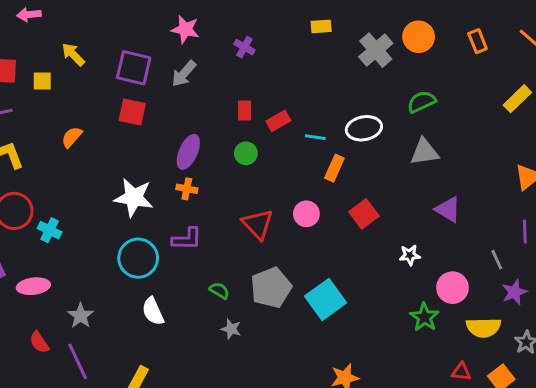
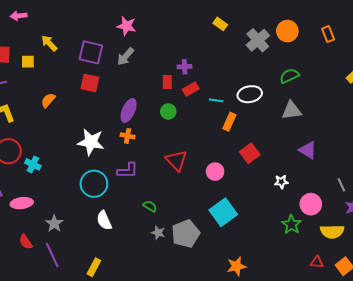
yellow rectangle: (321, 26) -> (220, 24), turned 40
purple cross: (244, 47) -> (185, 67), moved, turned -32
pink circle: (306, 214) -> (215, 172), moved
gray pentagon: (271, 288) -> (186, 234), moved

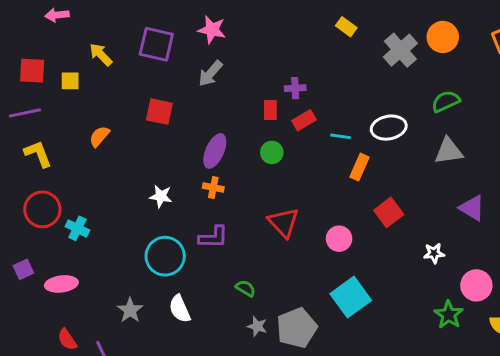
purple square: (91, 52) -> (156, 44), moved
white star: (91, 142) -> (161, 196), size x0.6
gray star: (54, 223) -> (130, 310), moved

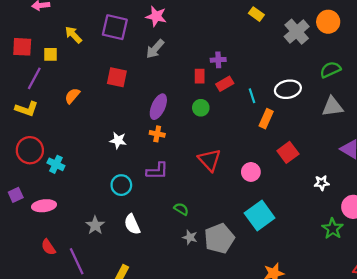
purple line: (25, 113) -> (34, 78), moved, turned -50
cyan line: (340, 136) -> (252, 96), turned 64
yellow L-shape: (38, 154) -> (27, 109), turned 130
cyan circle: (165, 256) -> (121, 185), size x0.7

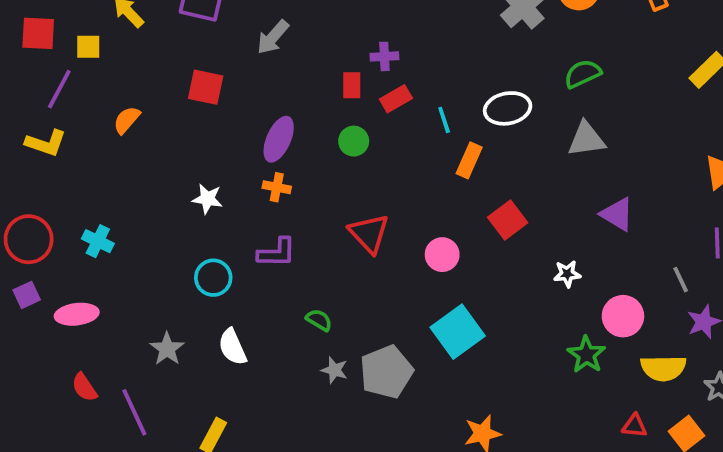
red circle: (30, 150) -> (29, 239), moved

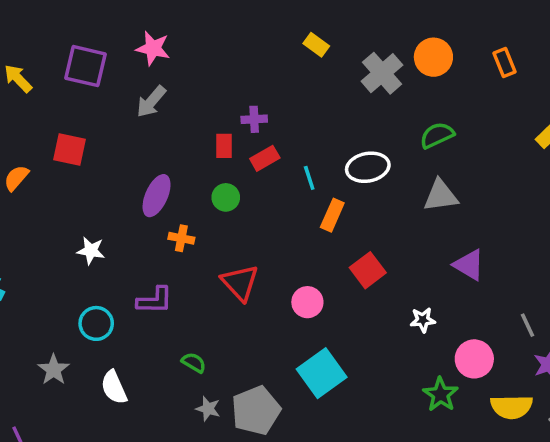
red square: (206, 87) -> (70, 149), moved
orange cross: (277, 187) -> (181, 238), moved
gray star: (167, 349) -> (54, 370), moved

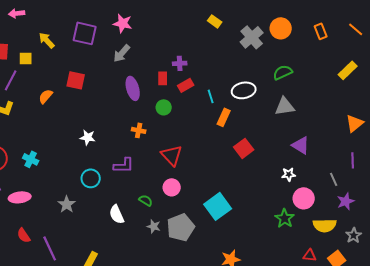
purple ellipse: (157, 196) -> (133, 88), moved, turned -40
pink circle: (307, 302) -> (172, 187), moved
white star: (423, 320) -> (289, 174), moved
white semicircle: (114, 387) -> (117, 214), moved

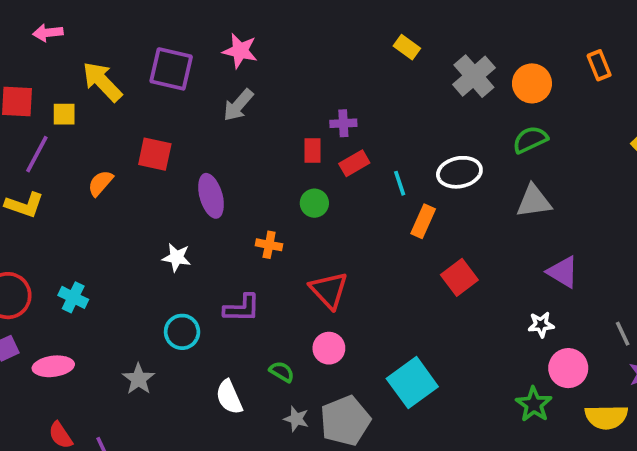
orange circle: (281, 28) -> (532, 83), moved
yellow arrow: (47, 40) -> (102, 82), size x1.4
purple ellipse: (133, 88) -> (211, 196), moved

